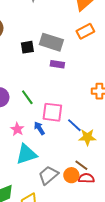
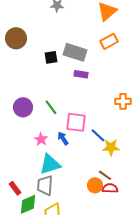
gray trapezoid: (48, 175) -> (45, 185), moved, turned -45

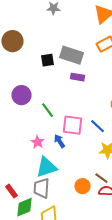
purple circle: (23, 107) -> (21, 95), moved
blue line: (98, 135) -> (97, 126), moved
orange circle: (95, 185) -> (82, 186), moved

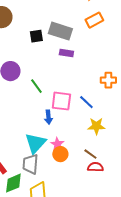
blue arrow: (59, 141) -> (48, 117), turned -152
pink star: (37, 142) -> (57, 144), moved
cyan triangle: (46, 167) -> (35, 143), turned -30
orange circle: (82, 186) -> (60, 154), moved

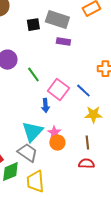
pink square: (61, 101) -> (58, 90), turned 30
brown line: (90, 154) -> (87, 143), turned 48
gray trapezoid: (30, 164) -> (27, 153), turned 120
red semicircle: (95, 167) -> (86, 164), moved

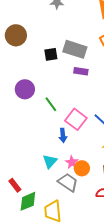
cyan triangle: (32, 132) -> (50, 161), size x0.7
orange circle: (57, 143) -> (82, 168), moved
gray trapezoid: (27, 153) -> (68, 182), moved

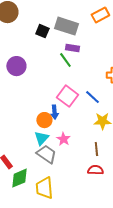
black square: (51, 54) -> (42, 31), turned 32
green line: (51, 104) -> (65, 60), moved
orange circle: (82, 168) -> (44, 120), moved
gray trapezoid: (68, 182) -> (46, 154), moved

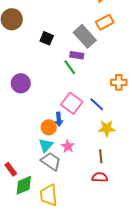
gray rectangle: (66, 26) -> (85, 36), moved, turned 30
purple circle: (16, 66) -> (21, 83), moved

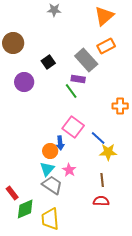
black square: (47, 38) -> (48, 62), turned 32
purple circle: (21, 83) -> (24, 82), moved
blue line: (97, 104) -> (98, 138), moved

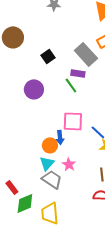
purple circle: (24, 82) -> (34, 89), moved
pink square: (73, 127) -> (73, 121), turned -35

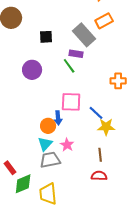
black square: (48, 56) -> (46, 37), turned 32
gray trapezoid: (52, 179) -> (50, 160), turned -45

